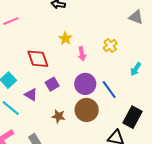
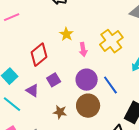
yellow cross: (110, 46) -> (111, 41), size x1.6
red diamond: (38, 59) -> (39, 55), turned 70

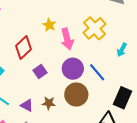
pink arrow: (83, 49) -> (67, 39), size x1.5
purple triangle: (32, 91) -> (27, 105), moved

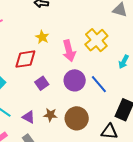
yellow star: (49, 25) -> (42, 37), moved
red diamond: (24, 47) -> (25, 59), turned 35
brown circle: (76, 94) -> (77, 118), moved

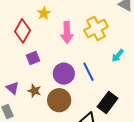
red diamond: (25, 59) -> (23, 31), turned -65
purple circle: (75, 80) -> (64, 74), moved

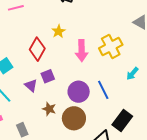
purple triangle: (13, 88) -> (31, 85), moved

